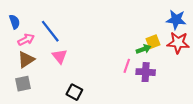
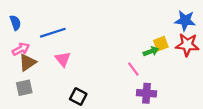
blue line: (50, 31) -> (53, 33), turned -70
pink arrow: (26, 40) -> (21, 49), moved
pink line: (127, 66) -> (133, 69), turned -56
purple cross: (146, 72) -> (147, 93), moved

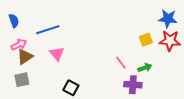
green arrow: (151, 51) -> (145, 68), moved

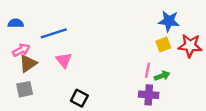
blue star: (168, 19) -> (169, 21), moved
blue semicircle: (14, 21) -> (16, 23), turned -72
pink line: (121, 63) -> (148, 70), moved, turned 48

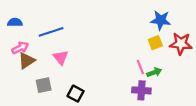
pink line: (148, 70) -> (140, 67), turned -32
gray square: (25, 89) -> (44, 85), moved

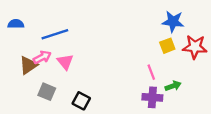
pink arrow: (20, 48) -> (42, 57), moved
green arrow: (154, 72) -> (173, 86), moved
gray square: (44, 85) -> (47, 92), turned 35

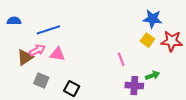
yellow square: (167, 46) -> (147, 40), turned -32
pink triangle: (65, 62) -> (57, 54), turned -42
pink line: (151, 72) -> (121, 59), moved

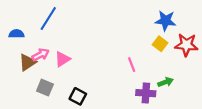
blue semicircle: (14, 21) -> (16, 34), moved
blue line: (48, 30) -> (48, 19), moved, turned -40
pink triangle: (57, 54) -> (62, 59), turned -42

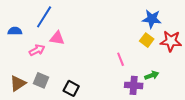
pink triangle: (62, 59) -> (57, 38), moved, turned 42
brown triangle: (27, 62) -> (18, 83), moved

